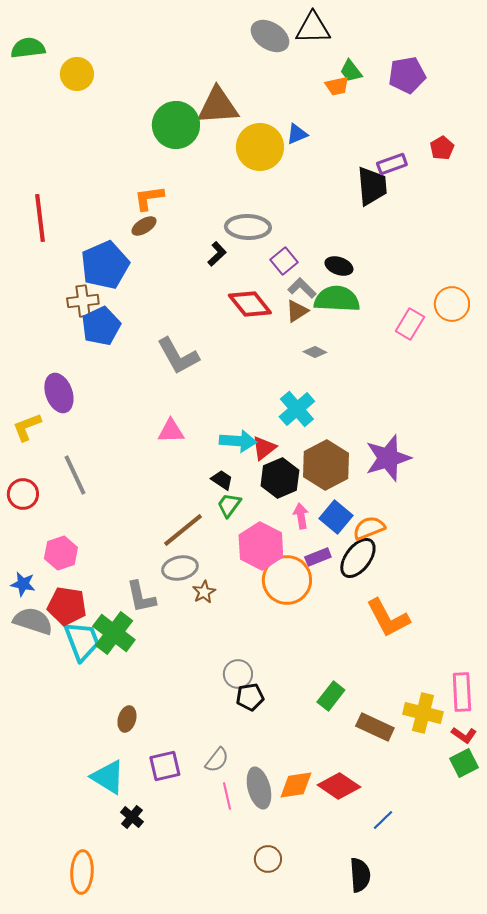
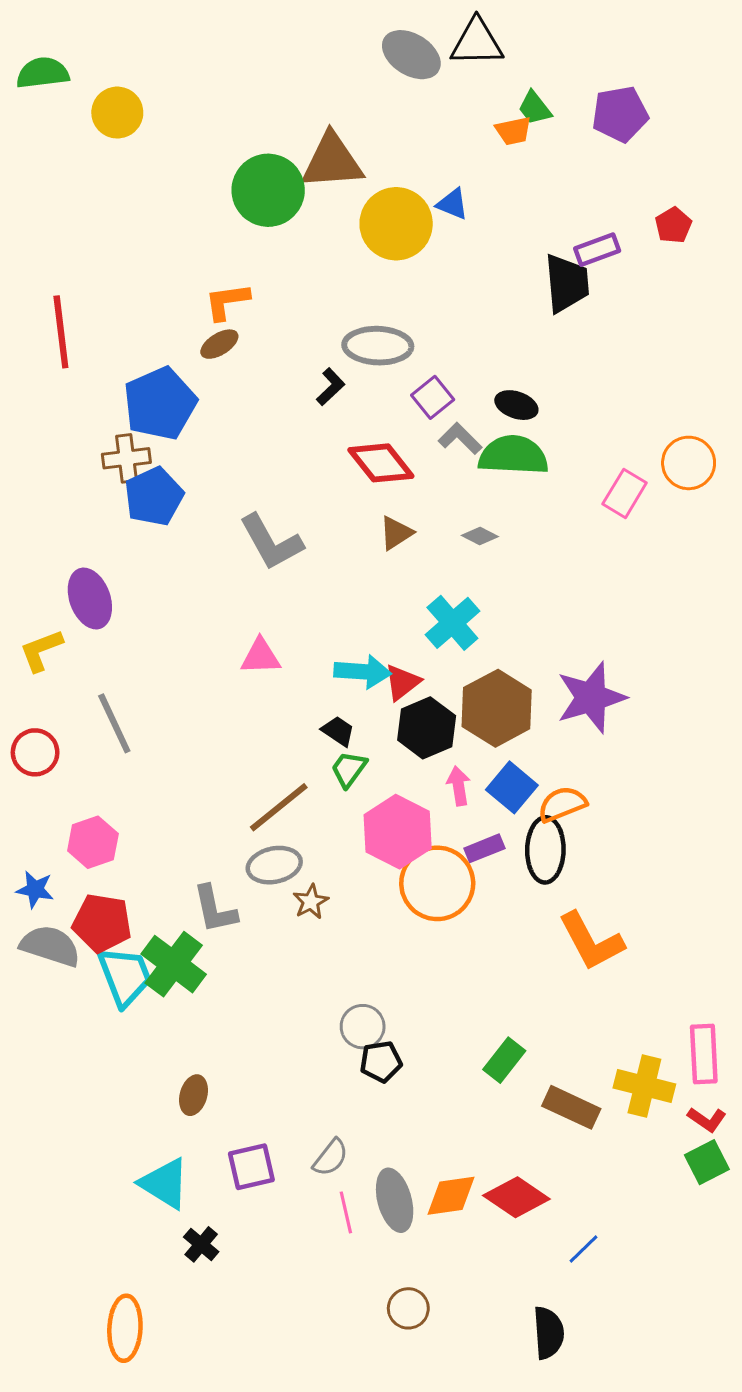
blue triangle: (297, 134) -> (452, 204), turned 45
brown triangle: (297, 311) -> (396, 533), moved
black ellipse: (358, 558) -> (545, 850), turned -36

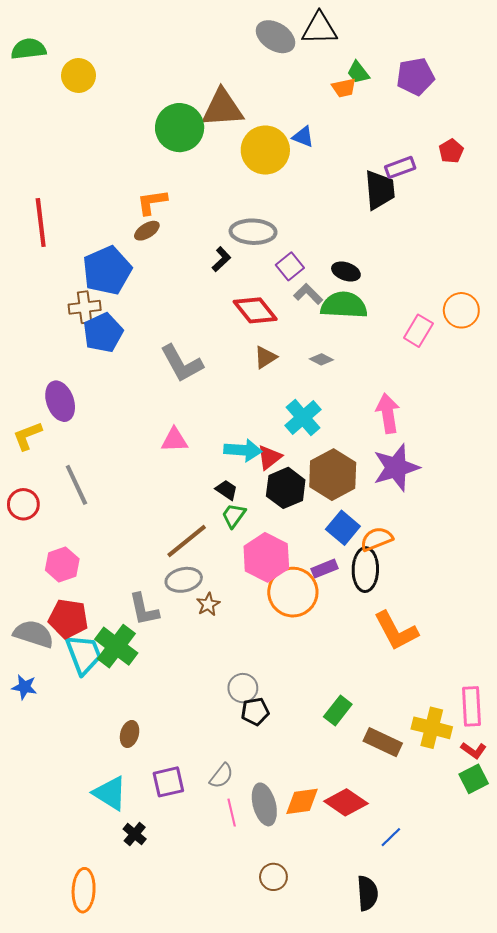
pink arrow: (459, 786) -> (388, 413), moved, size x1.5
blue star: (35, 889) -> (24, 687), moved

